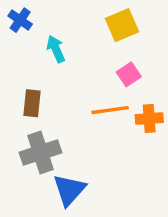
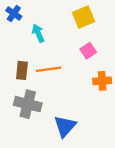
orange line: (110, 110) -> (49, 69), moved
gray cross: (40, 152) -> (28, 104), turned 32
blue triangle: (69, 190) -> (65, 126), moved

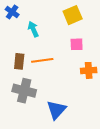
pink square: (88, 51) -> (77, 44), turned 32

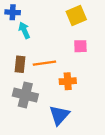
blue cross: (12, 12) -> (13, 12), turned -32
cyan arrow: (33, 29) -> (24, 30), moved
orange cross: (89, 70) -> (68, 81), moved

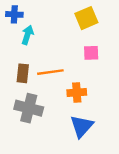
cyan arrow: (24, 30) -> (28, 35), turned 42
blue triangle: (59, 115) -> (82, 126), moved

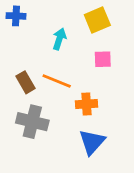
cyan arrow: (28, 35) -> (59, 39), moved
orange line: (50, 72) -> (57, 81), turned 30
brown rectangle: (23, 73) -> (26, 82), turned -36

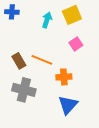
cyan arrow: (59, 39) -> (47, 20), moved
pink square: (103, 59) -> (76, 44), turned -32

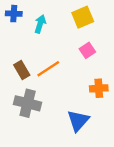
cyan arrow: (47, 20) -> (40, 24), moved
orange line: (42, 60) -> (48, 69), turned -55
orange cross: (64, 77) -> (99, 88), moved

